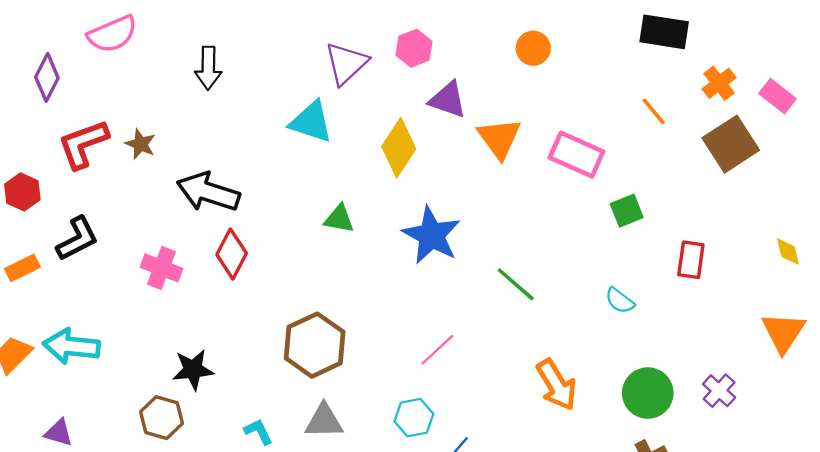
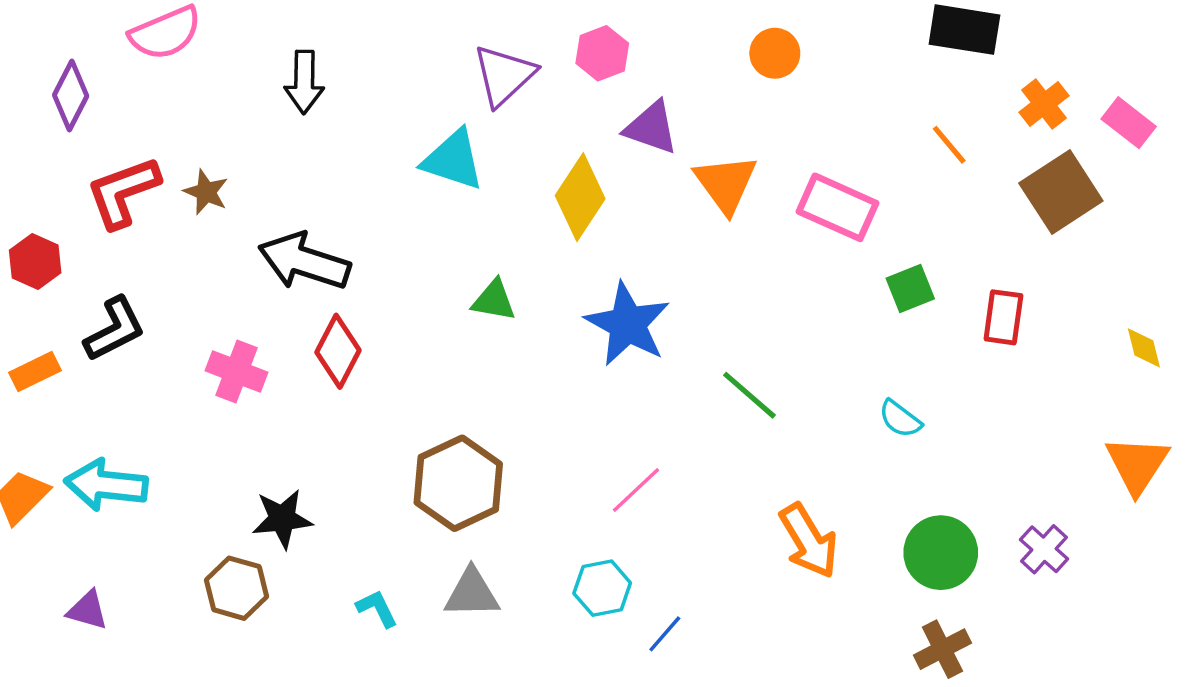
red rectangle: (691, 260) -> (1003, 317), moved

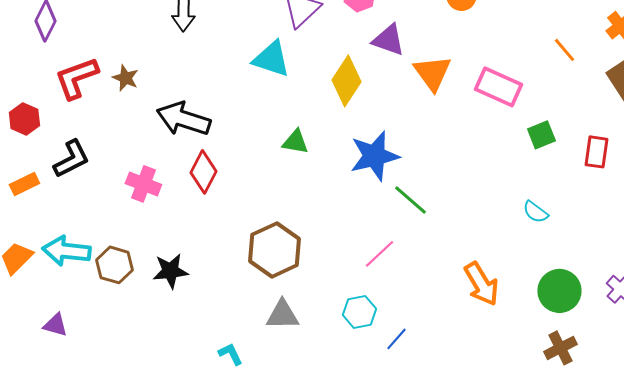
blue star: (628, 324) -> (374, 156), turned 30
green line: (749, 395) -> (410, 200), moved
brown hexagon: (237, 588) -> (114, 265), moved
cyan L-shape: (377, 609) -> (230, 354), moved

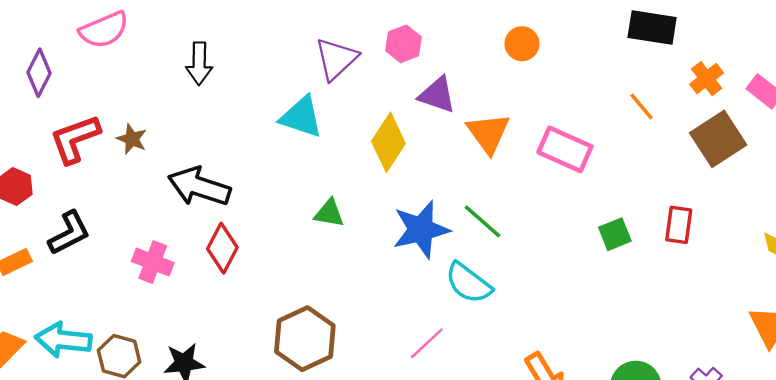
green square: (541, 135) -> (615, 234), moved
green line: (410, 200) -> (482, 221), moved
cyan semicircle: (535, 212) -> (469, 283), moved, size x1.6

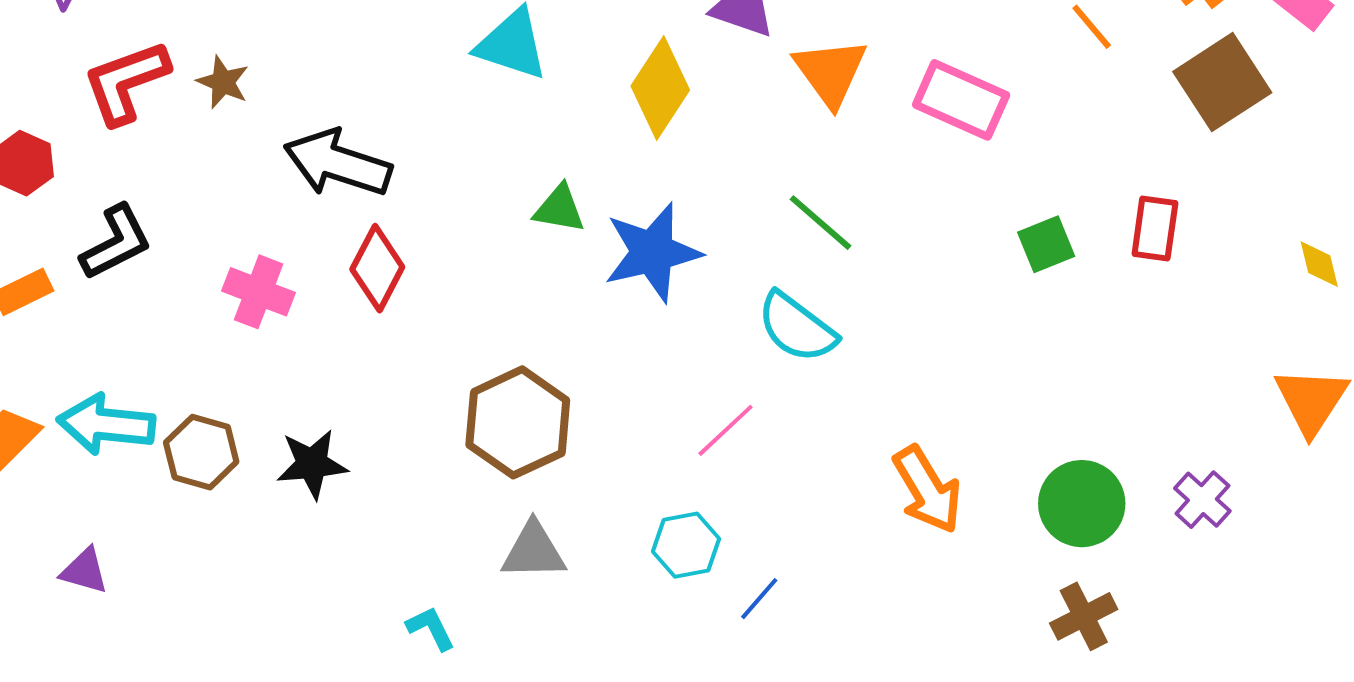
blue star: (421, 230) -> (652, 252), moved

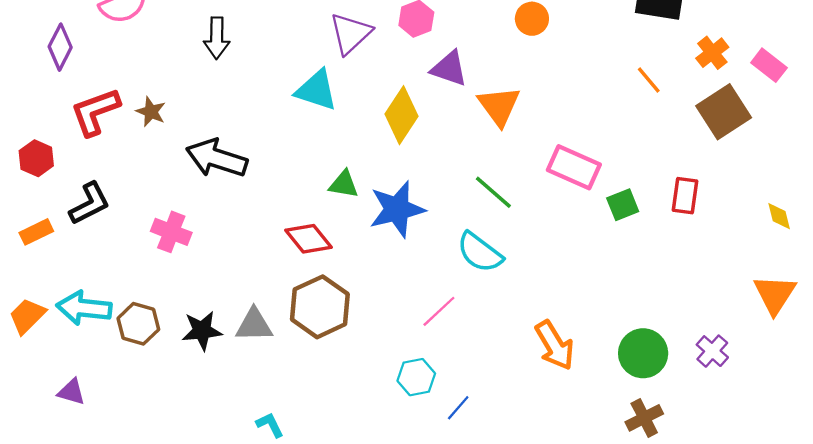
pink rectangle: (961, 100) -> (574, 167), moved
red diamond: (377, 268) -> (309, 239), moved, turned -66
gray triangle: (534, 551) -> (254, 325), moved

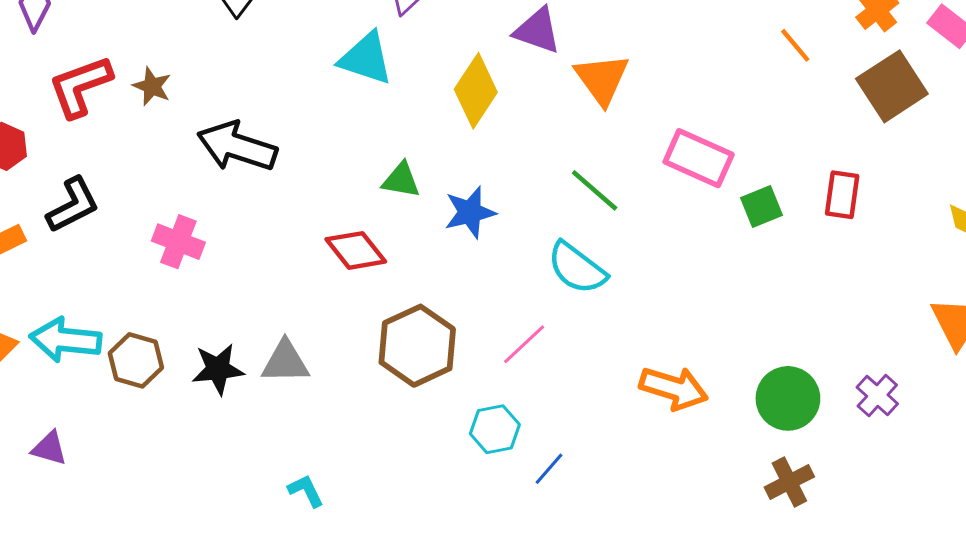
blue star: (397, 209) -> (470, 212), size x0.7
brown hexagon: (320, 307) -> (417, 346), moved
orange arrow: (555, 345) -> (674, 388), turned -42

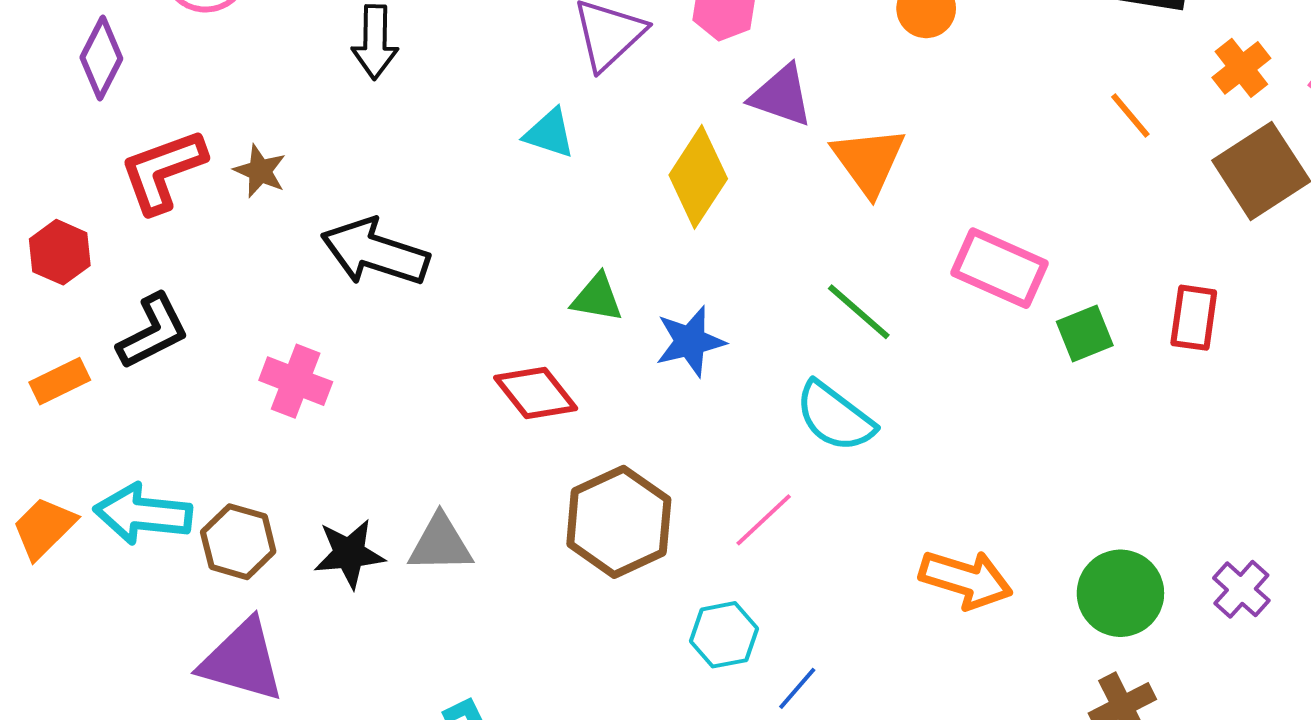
cyan triangle: (366, 58) -> (549, 133), size x0.7
purple triangle: (49, 448) -> (242, 661), moved, size x1.8

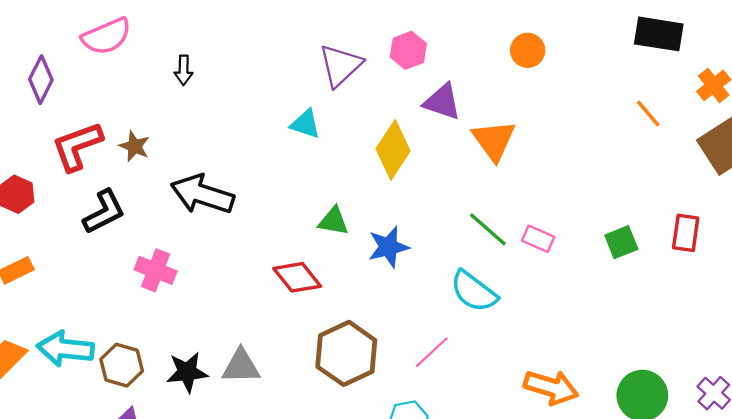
black arrow: (375, 42) -> (184, 70), moved, size x0.7
pink rectangle: (1000, 268) -> (538, 239), moved, size x0.6
black L-shape: (153, 332) -> (104, 212), moved

